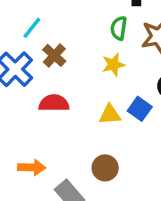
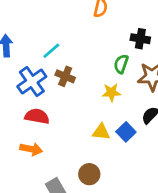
brown cross: (54, 55) -> (65, 76), turned -30
red semicircle: (54, 103) -> (37, 116), moved
orange arrow: (32, 167) -> (31, 149), moved

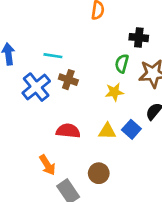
cyan line: (51, 51) -> (53, 56), turned 54
red semicircle: (37, 116) -> (68, 131), moved
orange arrow: (31, 149) -> (47, 165), moved, turned 50

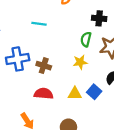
cyan line: (53, 56) -> (39, 24), moved
brown cross: (68, 80) -> (44, 66), moved
blue cross: (36, 87) -> (18, 59), turned 30

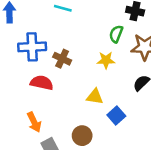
blue square: (94, 92) -> (116, 115), moved
red semicircle: (44, 94) -> (42, 83), moved

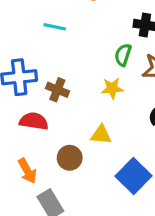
blue square: (116, 115) -> (133, 176), moved, size x1.5
brown circle: (82, 136) -> (70, 158), moved

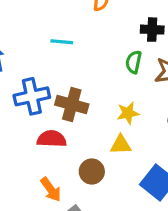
yellow star: (112, 88) -> (128, 113), moved
brown cross: (57, 90) -> (72, 105), size x1.4

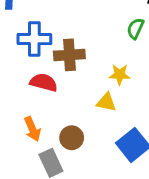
brown cross: (72, 105) -> (69, 55), turned -32
brown circle: (92, 172) -> (72, 138), moved

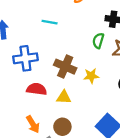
brown cross: (69, 55) -> (65, 67), moved, turned 35
yellow triangle: (106, 102) -> (64, 97), moved

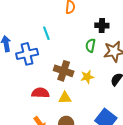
cyan line: (50, 22) -> (46, 33), turned 64
blue cross: (25, 58) -> (27, 54), moved

